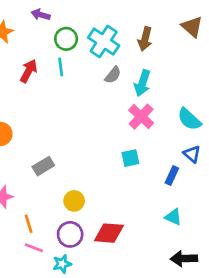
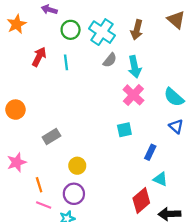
cyan line: (61, 67) -> (66, 62), moved
cyan arrow: (142, 83) -> (135, 67), turned -30
blue rectangle: (172, 175) -> (150, 152), moved
red diamond: (109, 233) -> (141, 201), moved, turned -45

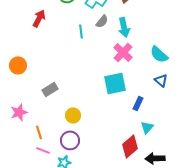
cyan line: (66, 62) -> (81, 31), moved
cyan square: (124, 130) -> (115, 83), size x1.6
cyan triangle: (160, 179) -> (147, 127), turned 48

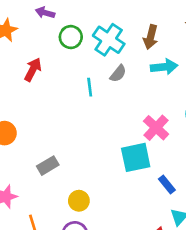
cyan arrow: (124, 27) -> (164, 67), moved, turned -84
pink cross: (123, 52) -> (156, 128), moved
blue rectangle: (138, 103) -> (167, 185), turned -64

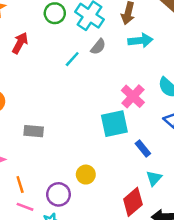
cyan line: (90, 87) -> (72, 59), turned 49
gray rectangle: (48, 166) -> (34, 131), turned 36
yellow circle: (79, 201) -> (86, 175), moved

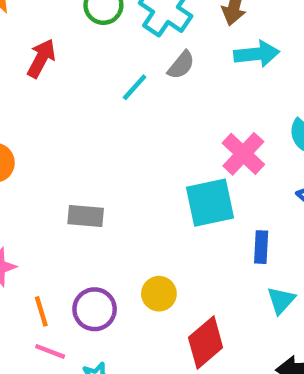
gray rectangle: (34, 131) -> (86, 216), moved
blue rectangle: (143, 148) -> (261, 247), turned 42
purple circle: (58, 194) -> (95, 309), moved
red diamond: (133, 202) -> (206, 343), moved

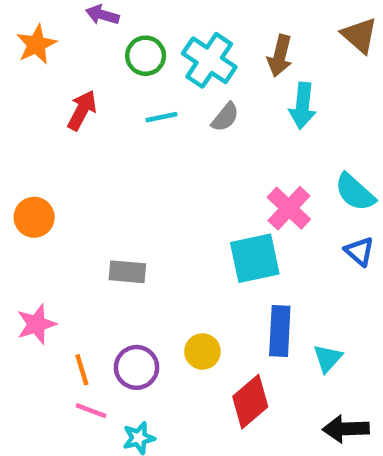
cyan arrow: (257, 54) -> (303, 106), turned 102
cyan line: (135, 87) -> (162, 117), moved, turned 36
blue rectangle: (261, 247) -> (280, 331), moved, size x1.5

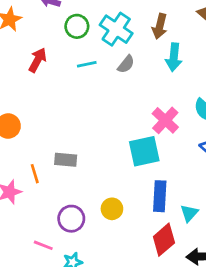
orange line: (82, 370) -> (35, 174), moved
red diamond: (250, 402) -> (164, 240), moved

